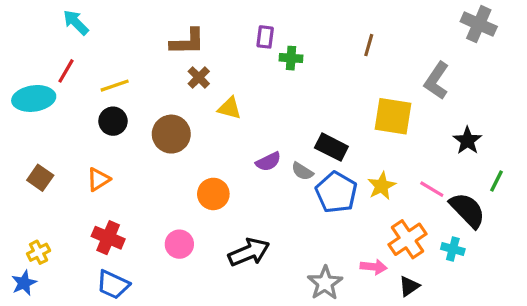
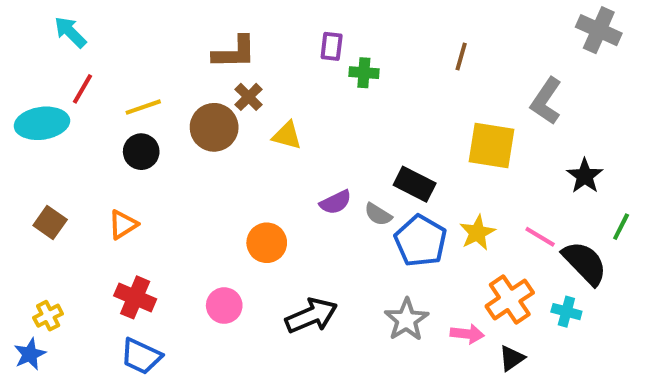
cyan arrow: (76, 22) -> (70, 32), moved
brown circle: (171, 134) -> (214, 127), moved
gray star: (325, 283) -> (406, 320), moved

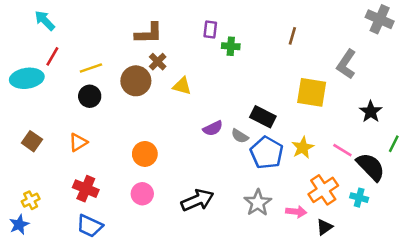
orange circle: (267, 243) -> (145, 154), moved

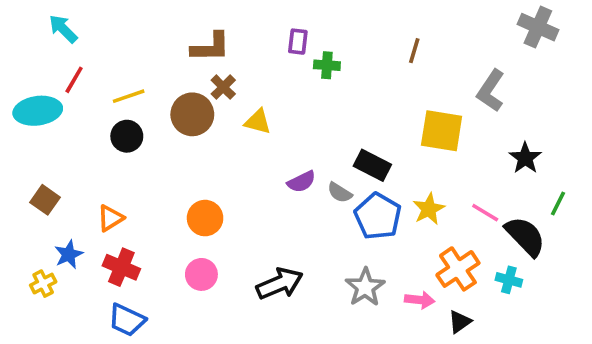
orange triangle: (78, 142) -> (110, 218), moved
blue star: (19, 225) -> (69, 254), moved

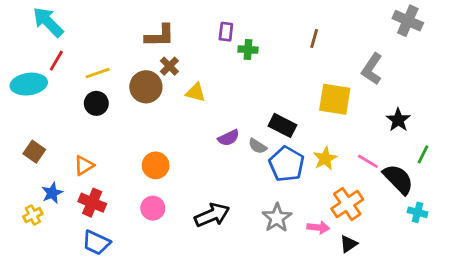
cyan arrow: (63, 29) -> (48, 22), size x1.4
cyan cross: (509, 280) -> (418, 212), moved

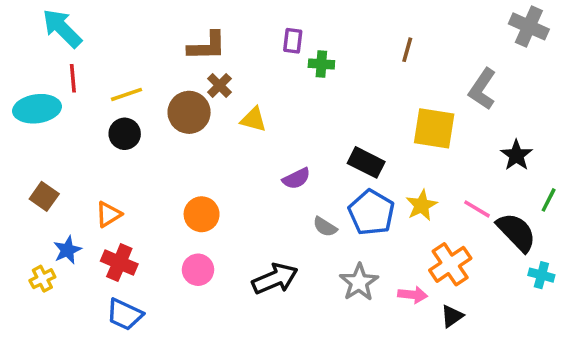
red line: (56, 61) -> (73, 78), turned -35
gray semicircle: (258, 146) -> (325, 227), moved

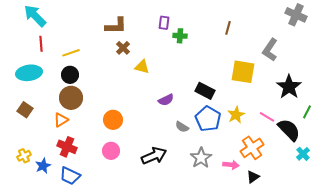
cyan ellipse: (37, 109) -> (29, 73), moved
brown circle: (189, 112) -> (71, 98), moved
black star: (516, 155) -> (289, 87), size x1.4
blue star: (67, 250) -> (43, 166), moved
cyan cross: (541, 275) -> (303, 154), turned 32

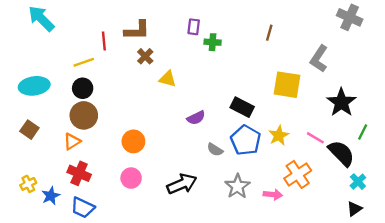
red line: (41, 44) -> (104, 41), moved
black triangle: (253, 177) -> (354, 209), moved

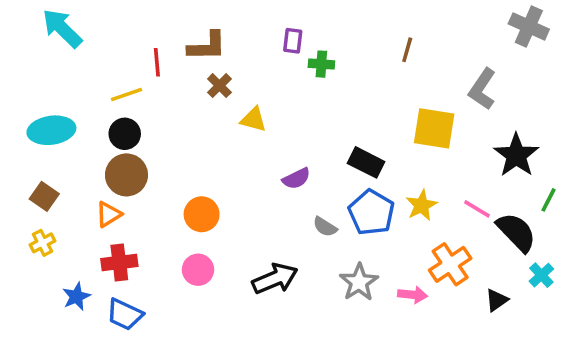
red cross: (79, 173) -> (119, 263), turned -30
yellow cross: (28, 184) -> (42, 243), moved
black triangle: (354, 209) -> (497, 300), moved

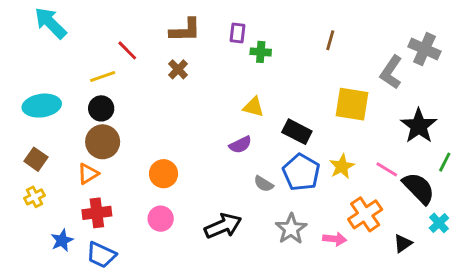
gray cross: (529, 27) -> (424, 49), moved
brown L-shape: (207, 46) -> (185, 30), moved
red line: (157, 62) -> (127, 50), turned -40
yellow triangle: (253, 119) -> (253, 107), moved

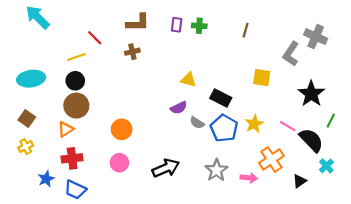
green cross: (261, 52) -> (199, 26), moved
brown cross: (178, 69) -> (132, 52), turned 32
yellow square: (352, 104) -> (262, 78), size x0.7
gray semicircle: (264, 184) -> (197, 123), moved

